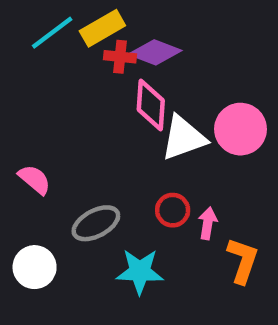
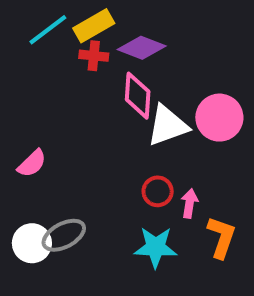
red cross: (120, 57) -> (94, 56), moved
pink semicircle: (35, 179) -> (32, 163), turned 96
gray ellipse: (96, 223) -> (64, 235), moved
cyan star: (140, 271) -> (156, 247), moved

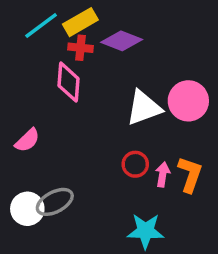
pink diamond: (138, 96) -> (68, 82), moved
orange L-shape: (221, 237) -> (190, 175), moved
cyan star: (156, 247) -> (146, 231), moved

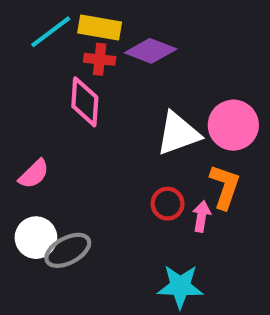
yellow rectangle: (80, 22) -> (100, 28), turned 40
orange L-shape: (190, 175) -> (225, 187), moved
white circle: (27, 209) -> (36, 238), moved

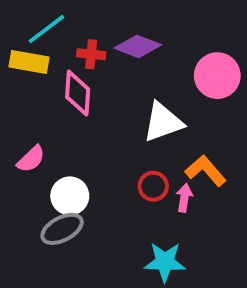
yellow rectangle: (100, 28) -> (29, 62), moved
pink circle: (233, 125) -> (217, 76), moved
orange L-shape: (225, 187) -> (206, 171), turned -60
white circle: (36, 238) -> (70, 196), moved

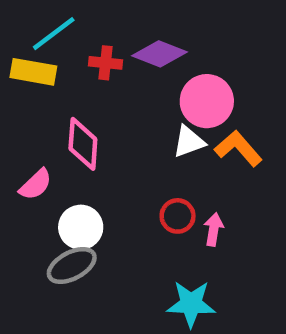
pink circle: (217, 76) -> (207, 101), moved
pink diamond: (78, 93) -> (83, 144), moved
white triangle: (163, 122) -> (189, 142), size x0.7
orange L-shape: (206, 171) -> (238, 148), moved

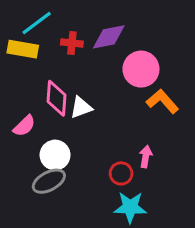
purple diamond: (160, 54) -> (109, 37), turned -32
white triangle: (189, 142) -> (81, 107), moved
red circle: (178, 216) -> (121, 173), moved

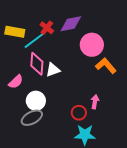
cyan line: (37, 23) -> (34, 41), moved
red cross: (72, 43) -> (47, 28), turned 32

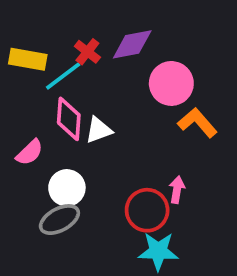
red circle: (79, 113) -> (147, 210), size x1.5

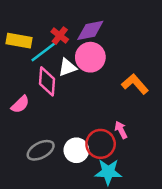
pink circle: (171, 83) -> (90, 57), moved
white triangle: (99, 130) -> (67, 67), moved
white circle: (67, 188) -> (76, 150), moved
pink arrow: (177, 190) -> (121, 130), turned -36

